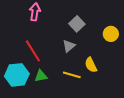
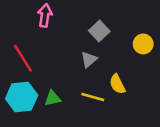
red line: (33, 51) -> (23, 58), moved

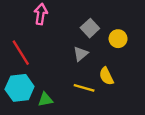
yellow circle: (143, 44) -> (118, 39), moved
green triangle: (53, 98) -> (45, 100), moved

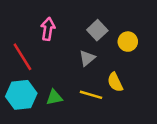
pink arrow: (41, 14) -> (48, 29), moved
green triangle: (45, 100) -> (54, 97), moved

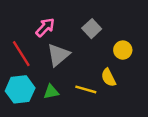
pink arrow: (48, 29) -> (45, 27), turned 36
yellow circle: (128, 42) -> (123, 50), moved
gray triangle: (87, 58) -> (58, 55), moved, size x1.5

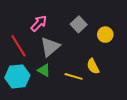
yellow circle: (123, 50) -> (105, 35), moved
green triangle: (51, 92) -> (44, 70), moved, turned 40

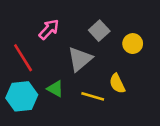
gray triangle: (50, 47) -> (80, 59), moved

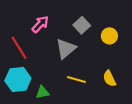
yellow semicircle: (117, 84) -> (109, 78), moved
green triangle: (55, 89) -> (42, 92), moved, turned -40

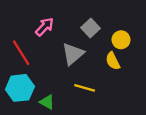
yellow semicircle: (109, 78) -> (113, 61), moved
green triangle: (42, 92) -> (47, 102), turned 40

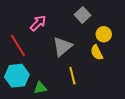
gray square: (90, 28) -> (83, 15), moved
yellow line: (85, 88) -> (72, 76), turned 60
green triangle: (47, 102) -> (40, 88), turned -40

